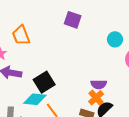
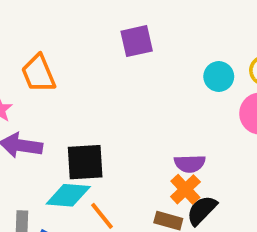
purple square: (73, 20) -> (137, 41), turned -30
black square: (44, 82) -> (85, 162), turned 30

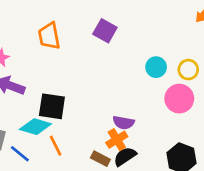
purple square: (137, 41) -> (105, 31), turned 30
orange trapezoid: (38, 73) -> (49, 36), moved

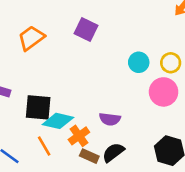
orange trapezoid: (49, 36) -> (31, 38), turned 68
cyan diamond: (35, 127) -> (58, 121), moved
orange cross: (117, 140) -> (79, 136), moved

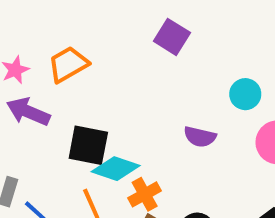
orange trapezoid: (31, 38) -> (68, 64), moved
purple semicircle: (110, 119) -> (200, 137), moved

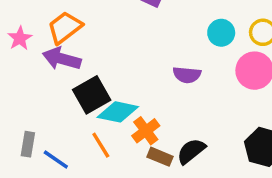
purple arrow: (28, 112) -> (62, 59), moved
black square: (88, 145) -> (92, 95), turned -33

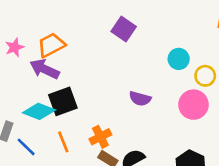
cyan circle: (221, 33) -> (179, 59), moved
cyan diamond: (118, 112) -> (39, 111), moved

